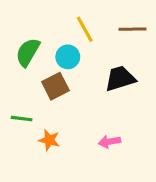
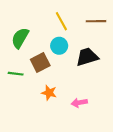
cyan circle: (68, 57) -> (59, 46), moved
green line: (22, 119) -> (16, 74), moved
orange star: (49, 140) -> (49, 93), moved

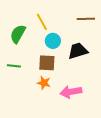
yellow line: (61, 21) -> (42, 22), moved
brown square: (40, 63) -> (47, 63), moved, turned 30
pink arrow: (79, 103) -> (71, 92), size x1.5

